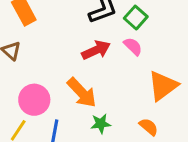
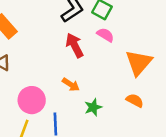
red arrow: (96, 50) -> (75, 45), turned -80
orange arrow: (82, 93) -> (71, 85), size x0.6

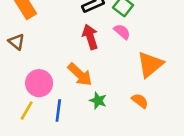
orange arrow: (71, 85) -> (80, 75), size x1.5
green star: (93, 107) -> (98, 101), turned 30

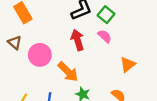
orange triangle: (150, 64) -> (128, 65), size x0.7
pink circle: (39, 83) -> (40, 55), moved

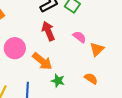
pink semicircle: (105, 36) -> (79, 37), moved

